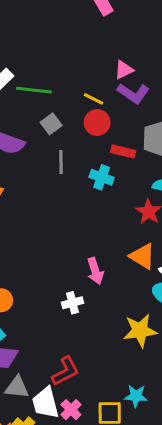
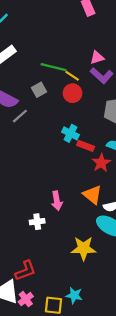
green line: (34, 90) -> (53, 67), moved
red rectangle: (123, 151) -> (86, 146), moved
gray line: (61, 162) -> (20, 116), moved, turned 42

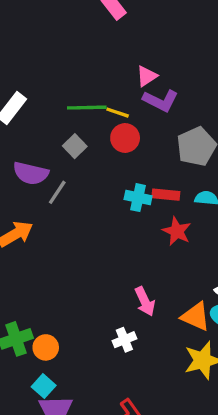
red rectangle: (86, 146) -> (166, 195), moved
red star: (101, 163) -> (177, 231), moved
orange triangle: (92, 195) -> (196, 316), moved

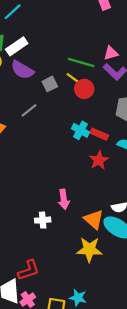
green line: (87, 108) -> (81, 62), moved
yellow line: (118, 113) -> (73, 78), moved
purple semicircle: (31, 173) -> (22, 70), moved

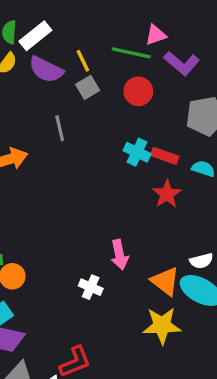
pink triangle: (111, 53) -> (156, 35), moved
yellow line: (73, 78) -> (83, 61), moved, turned 32
gray line: (29, 110) -> (60, 128), turned -60
white cross: (43, 220) -> (91, 287), turned 32

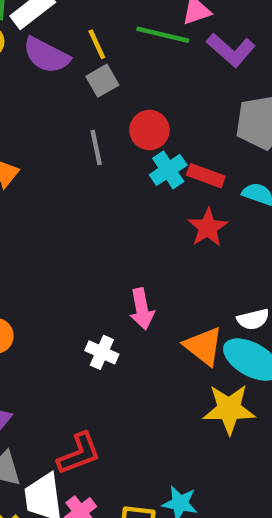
red circle: (138, 91) -> (149, 130), moved
gray line: (60, 128) -> (96, 148), moved
cyan cross: (137, 152) -> (168, 170), turned 30
yellow star: (162, 325) -> (229, 409), moved

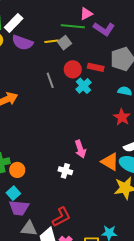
yellow line: (97, 44) -> (51, 41), moved, turned -64
gray square: (102, 81) -> (65, 43), moved
red rectangle: (206, 176) -> (96, 67), moved
red star: (208, 227) -> (122, 117), moved

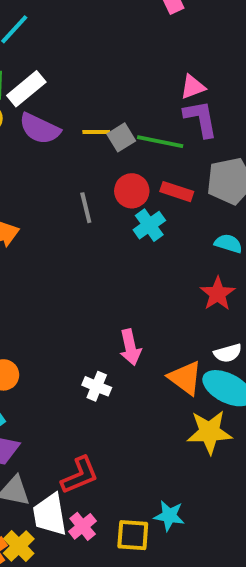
pink triangle: (86, 14) -> (193, 87), moved
green line: (73, 26) -> (160, 142), moved
purple L-shape: (104, 29) -> (201, 119), turned -140

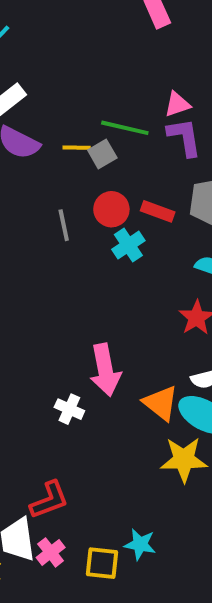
green line: (160, 142) -> (125, 128), moved
pink arrow: (130, 347) -> (105, 370), size x1.4

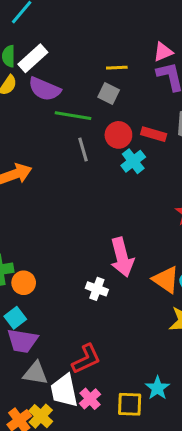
green line: (125, 128) -> (73, 116), moved
yellow line: (77, 148) -> (117, 68), moved
gray square: (102, 154) -> (109, 93), turned -30
cyan star: (140, 544) -> (157, 388), turned 30

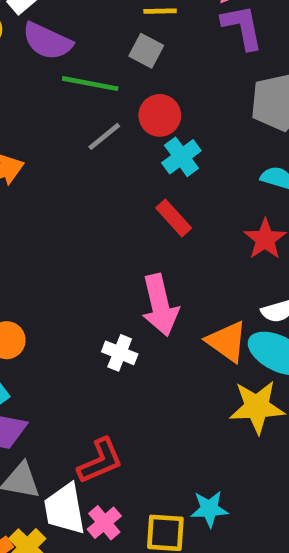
red rectangle: (154, 134) -> (174, 218), moved, turned 30
gray line: (83, 149) -> (104, 136), turned 65
cyan star: (157, 388) -> (209, 509), turned 30

